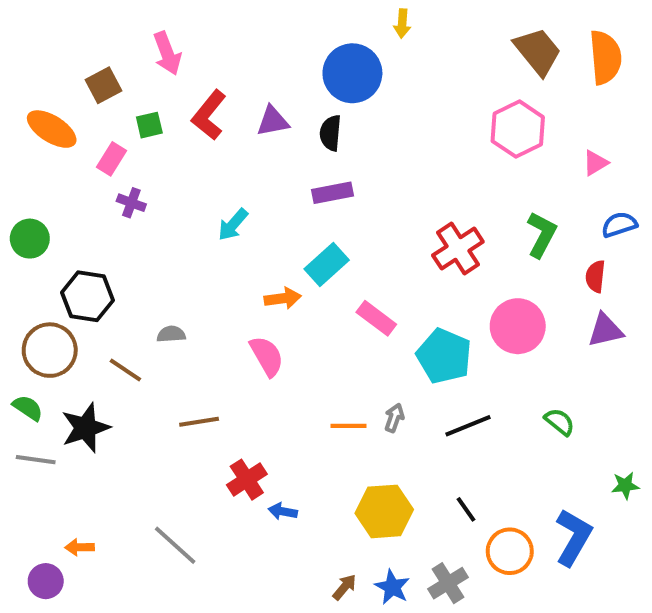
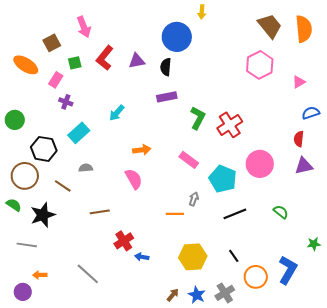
green L-shape: (542, 235) -> (198, 118), moved
cyan rectangle: (327, 264) -> (79, 133), moved
gray arrow: (394, 418) -> (194, 199), moved
gray line: (36, 460) -> (27, 245), moved

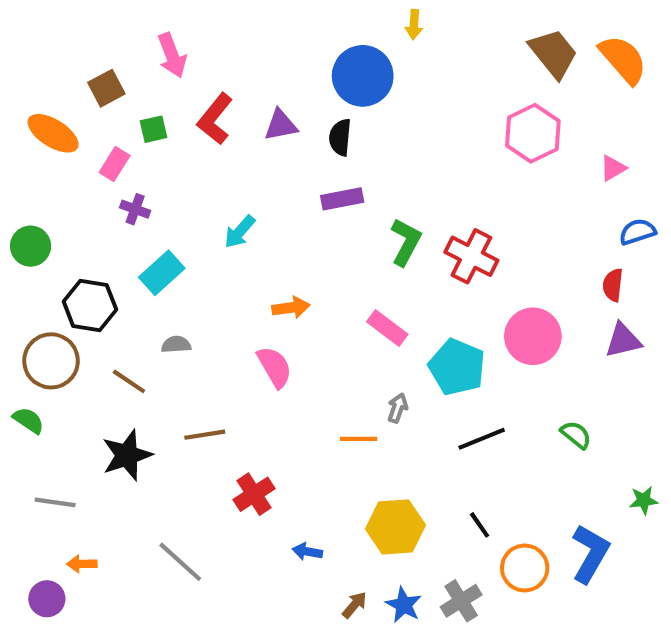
orange semicircle: (304, 29) -> (623, 59), turned -36
red cross: (230, 125) -> (471, 256), turned -30
black star: (43, 215) -> (127, 455), moved
blue arrow: (142, 257) -> (307, 552), moved

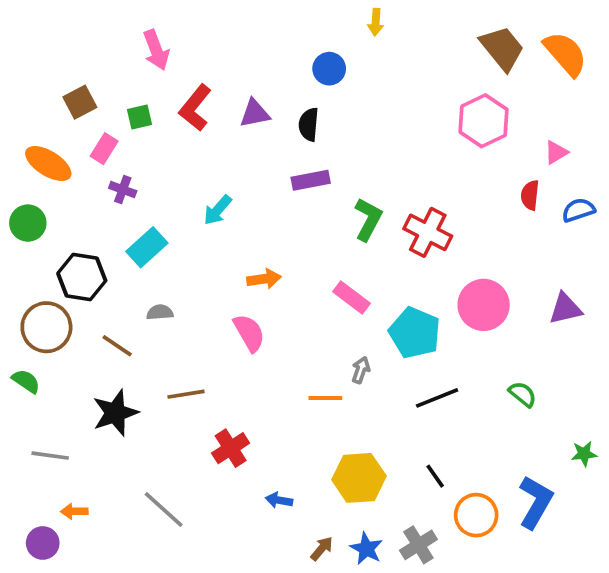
blue circle: (363, 76) -> (329, 69), size x0.6
brown square: (106, 88) -> (80, 102), moved
orange ellipse: (53, 133) -> (48, 164), moved
red semicircle: (613, 285) -> (530, 195), moved

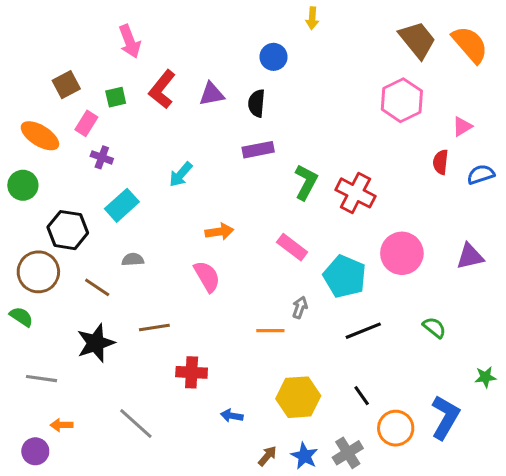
red cross: (231, 448) -> (192, 372), turned 36

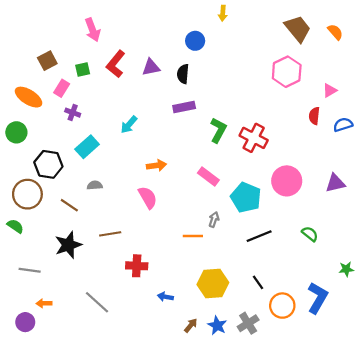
orange semicircle: (470, 44) -> (335, 32), size x0.6

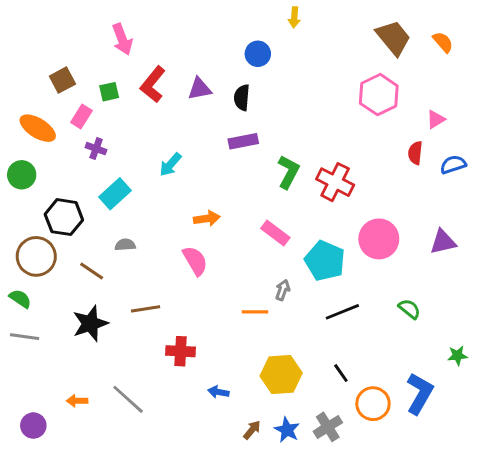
gray line: (30, 270) -> (25, 337), moved
orange arrow: (44, 303) -> (77, 401), moved

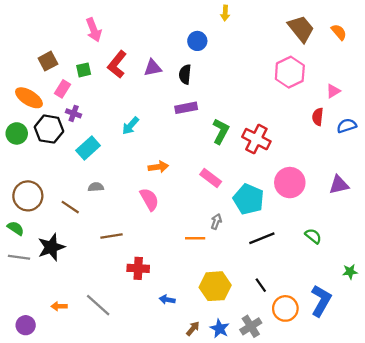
black hexagon: (64, 217) -> (49, 129), moved
black star: (90, 323) -> (51, 247), moved

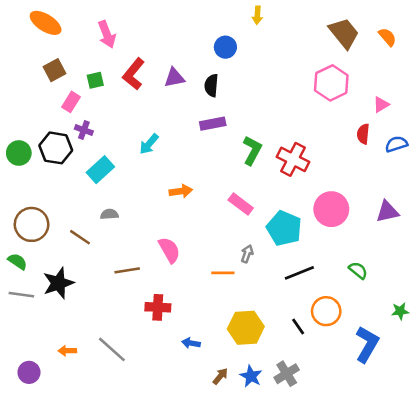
orange ellipse: (29, 98) -> (46, 23), moved
pink semicircle: (149, 199) -> (169, 250), moved
orange circle: (285, 308) -> (326, 311), moved

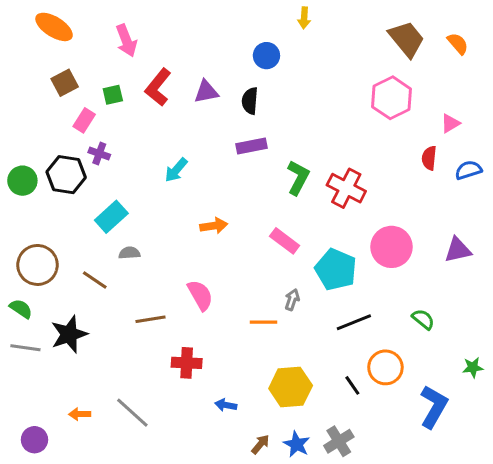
cyan rectangle: (100, 170) -> (111, 217), moved

